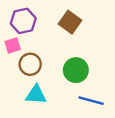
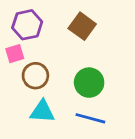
blue line: (91, 101) -> (90, 118), moved

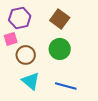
green circle: (89, 83) -> (60, 49), moved
cyan triangle: (42, 111) -> (31, 81), turned 36

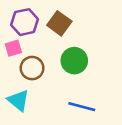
brown square: (60, 19) -> (59, 23), moved
cyan triangle: (31, 81) -> (18, 100), moved

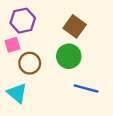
brown square: (59, 23) -> (75, 26), moved
blue line: (82, 107) -> (86, 88), moved

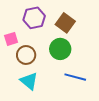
purple hexagon: (23, 21) -> (34, 18), moved
cyan triangle: (17, 93) -> (29, 81), moved

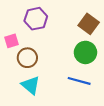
brown square: (65, 23) -> (89, 24), moved
green circle: (60, 49) -> (85, 52), moved

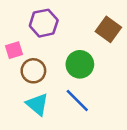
green circle: (85, 52) -> (80, 64), moved
blue line: (79, 81) -> (77, 100), moved, turned 30

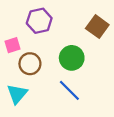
cyan triangle: (37, 104) -> (17, 94), moved, turned 30

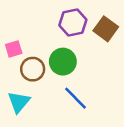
purple hexagon: (39, 21) -> (73, 23), moved
green circle: (72, 58) -> (63, 62), moved

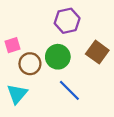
brown square: (106, 29) -> (97, 52), moved

